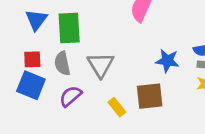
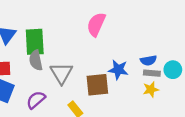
gray semicircle: (62, 63) -> (36, 60), moved
brown square: (150, 96) -> (97, 85), moved

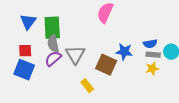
brown square: (97, 85) -> (106, 65), turned 30
purple semicircle: (36, 100) -> (53, 59), moved

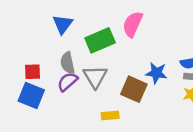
blue triangle: (28, 22) -> (63, 24), moved
green rectangle: (52, 28) -> (100, 40), moved, turned 70
yellow rectangle: (87, 86) -> (110, 115), turned -56

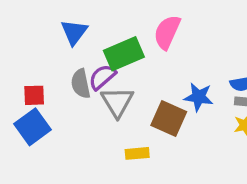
purple semicircle: (68, 82) -> (102, 77), moved
blue square: (31, 95) -> (33, 127), turned 32

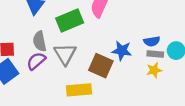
purple semicircle: (102, 77) -> (36, 61), moved
yellow rectangle: (137, 153) -> (79, 90), size x1.5

